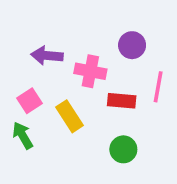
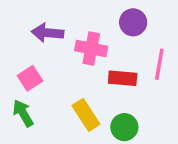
yellow rectangle: (70, 116) -> (86, 115), moved

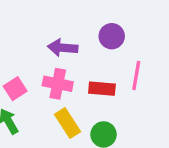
purple arrow: (48, 33) -> (63, 48), moved
pink cross: (91, 49) -> (58, 84), moved

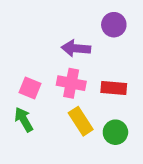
purple circle: (112, 36) -> (114, 25), moved
pink square: (15, 89) -> (30, 88), turned -35

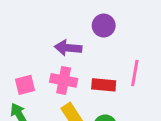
pink square: (30, 88) -> (25, 85), turned -36

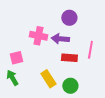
purple arrow: (68, 48) -> (60, 39), moved
pink cross: (64, 80) -> (38, 36), moved

